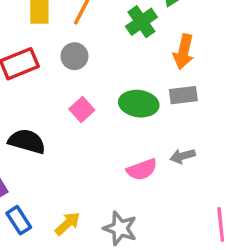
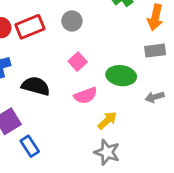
green ellipse: (139, 104) -> (121, 76), moved
pink semicircle: (142, 169) -> (86, 96), moved
yellow arrow: (68, 224) -> (107, 120), moved

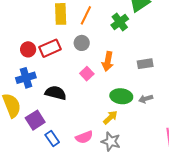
orange arrow: (155, 17) -> (108, 61), moved
green ellipse: (121, 76) -> (121, 96), moved
pink semicircle: (86, 96) -> (84, 137), moved

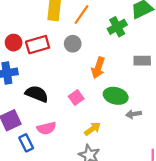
gray rectangle: (145, 64) -> (142, 61), moved
pink square: (87, 74) -> (76, 98), moved
green ellipse: (121, 96) -> (116, 96), moved
pink semicircle: (84, 137) -> (46, 128), moved

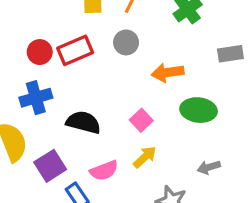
orange arrow: (98, 68) -> (168, 73), turned 70
gray arrow: (134, 114) -> (209, 167), moved
yellow arrow: (92, 129) -> (145, 157), moved

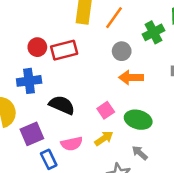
gray circle: (126, 42) -> (122, 51), moved
green ellipse: (199, 110) -> (138, 120), moved
gray arrow: (209, 167) -> (140, 153), moved, turned 49

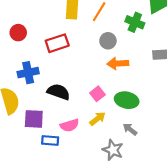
green cross: (153, 32) -> (135, 22), turned -36
red circle: (37, 47) -> (18, 33), moved
purple square: (32, 134) -> (34, 119), turned 30
blue rectangle: (49, 159) -> (50, 141), turned -56

